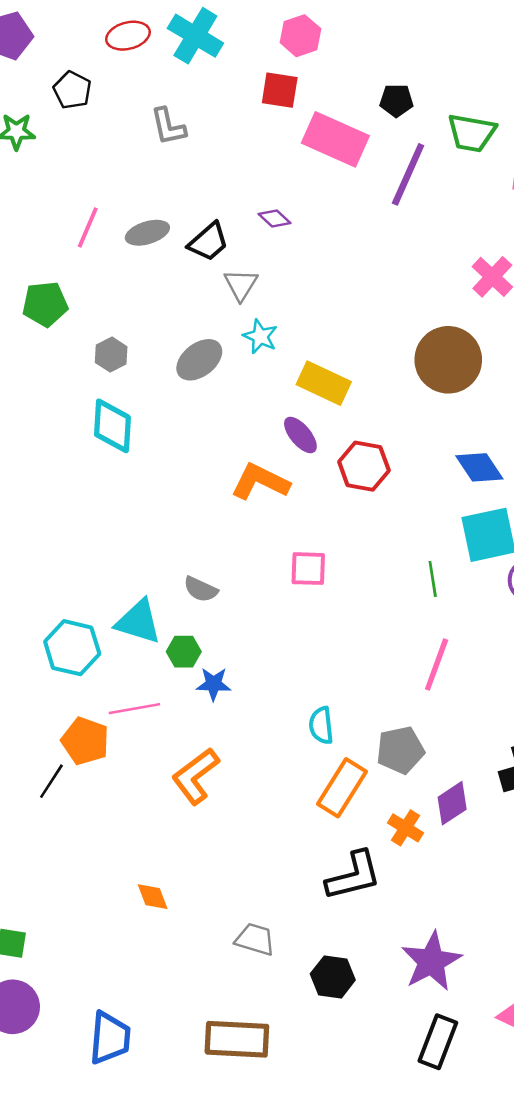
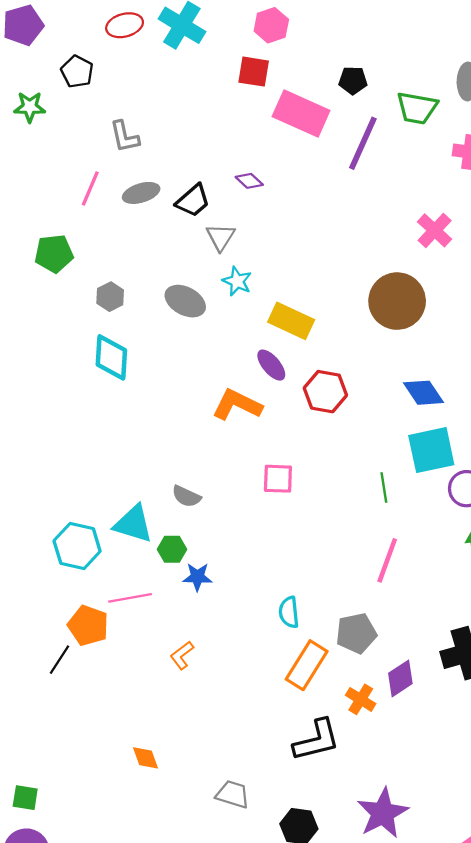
gray L-shape: (168, 126) -> (125, 137), moved
gray ellipse: (199, 360) -> (185, 301), turned 66
orange L-shape: (195, 776) -> (182, 655), size x0.6

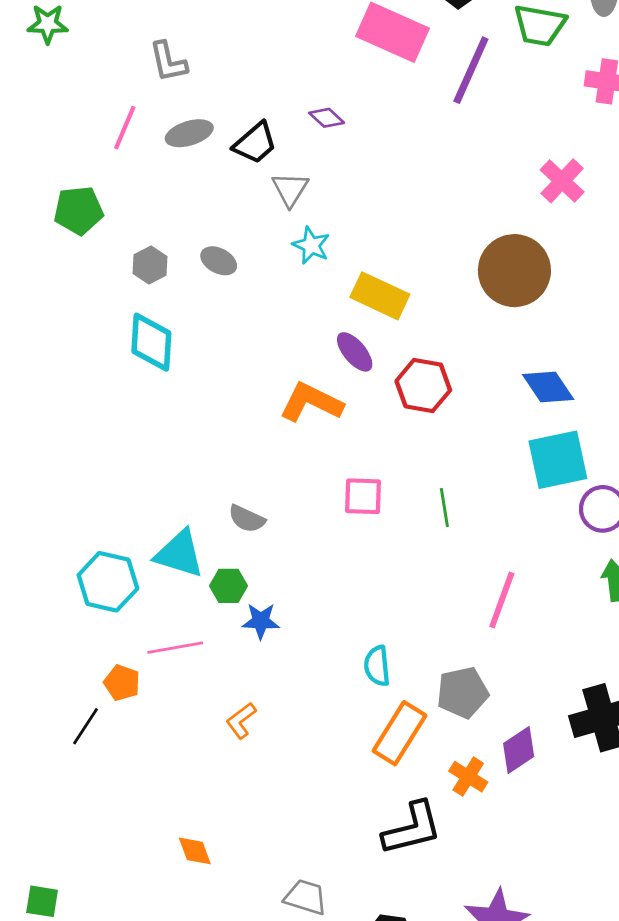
gray ellipse: (185, 301) -> (219, 261), moved, size x0.7
green line: (384, 488) -> (444, 507), moved
orange pentagon: (88, 625) -> (122, 683), size x0.7

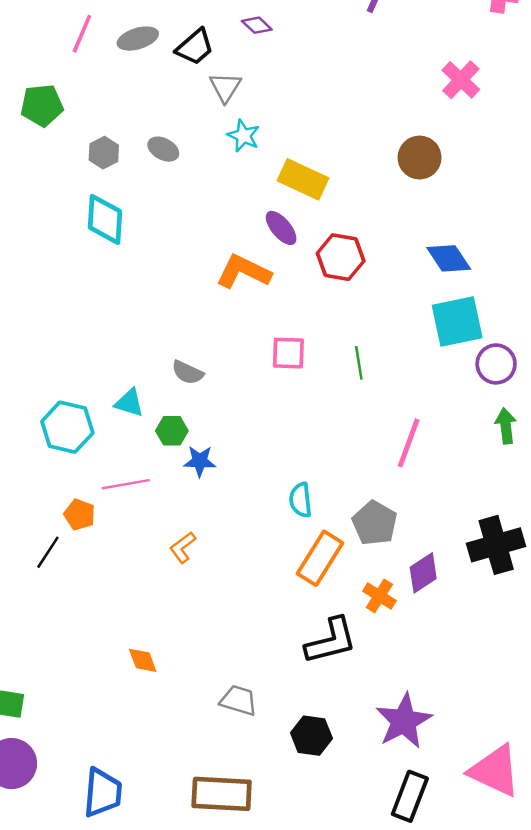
brown circle: (514, 271) -> (420, 158), size x0.7
cyan triangle: (179, 554) -> (129, 403), size x0.7
gray pentagon: (463, 693) -> (375, 523), turned -30

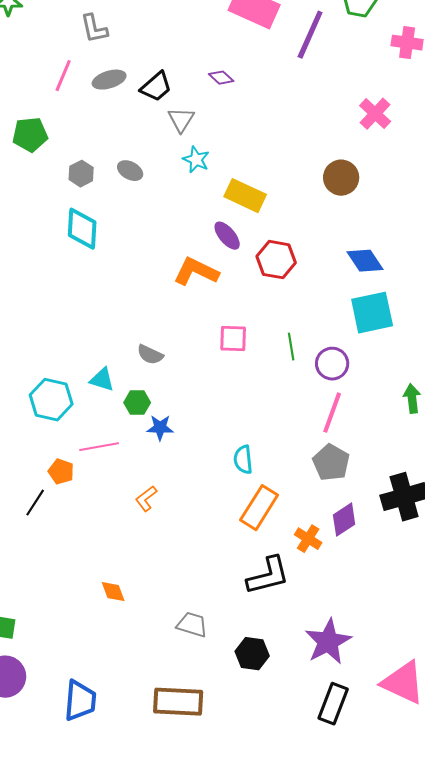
purple diamond: (257, 25) -> (221, 78), moved
purple circle: (496, 364) -> (332, 364), moved
gray pentagon: (375, 523) -> (331, 463), moved

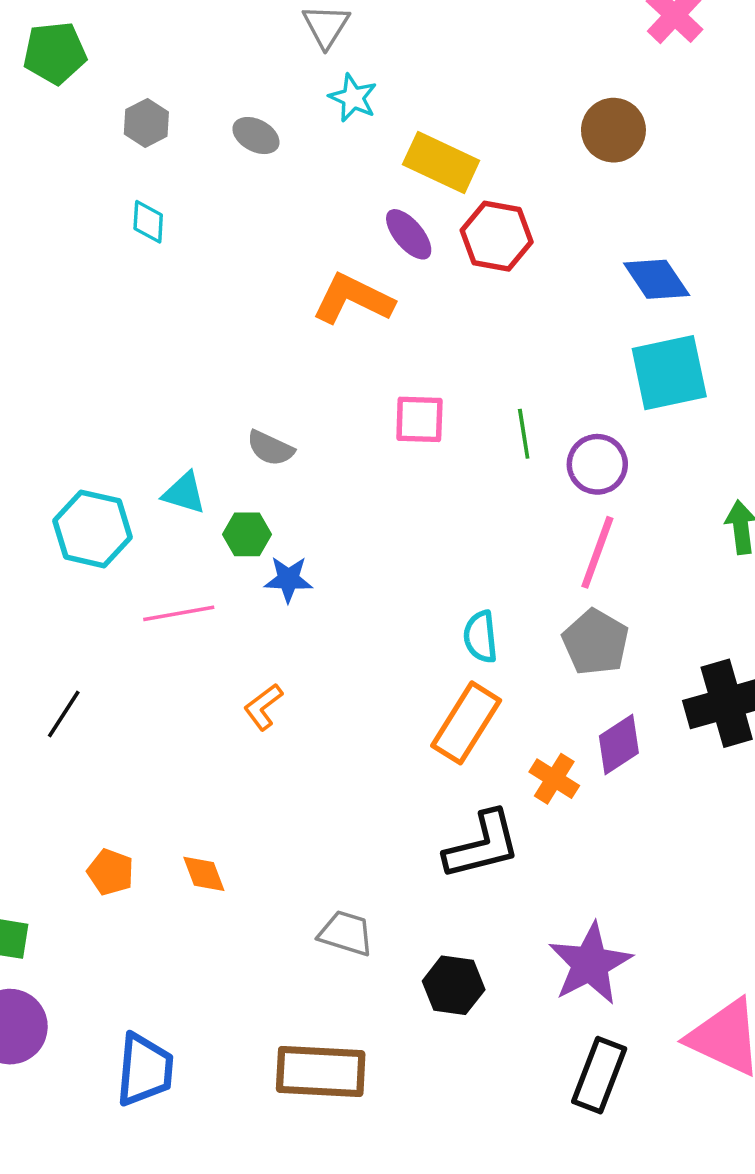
gray ellipse: (130, 171) -> (256, 136), moved
cyan diamond: (82, 229) -> (148, 222), size x0.6
red hexagon: (276, 260) -> (497, 236), moved
cyan semicircle: (243, 460) -> (481, 637), moved
orange pentagon: (61, 472) -> (110, 872), moved

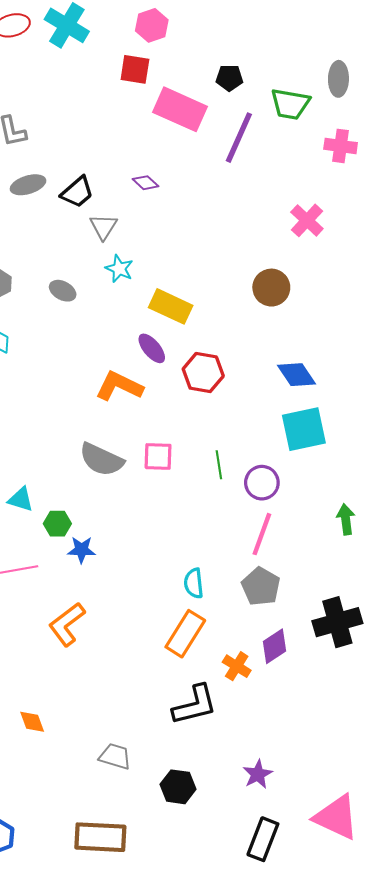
red hexagon: (497, 236) -> (203, 373), moved
gray semicircle: (270, 448) -> (101, 460), moved, size x1.6
orange L-shape: (263, 707) -> (67, 624), size x1.6
purple star: (590, 964) -> (258, 774), size x0.6

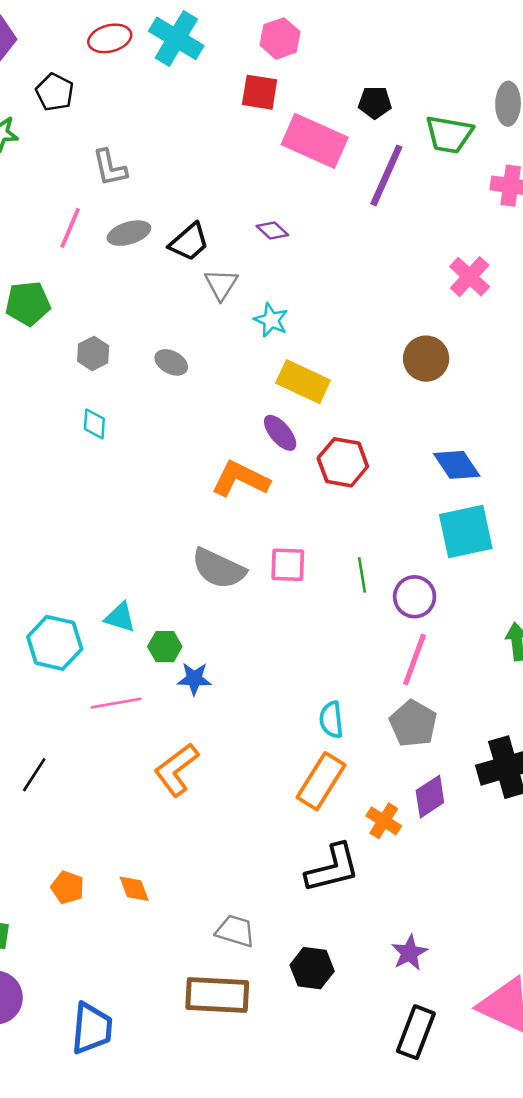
cyan star: (119, 269) -> (271, 320), moved
brown rectangle: (100, 837) -> (217, 995), moved

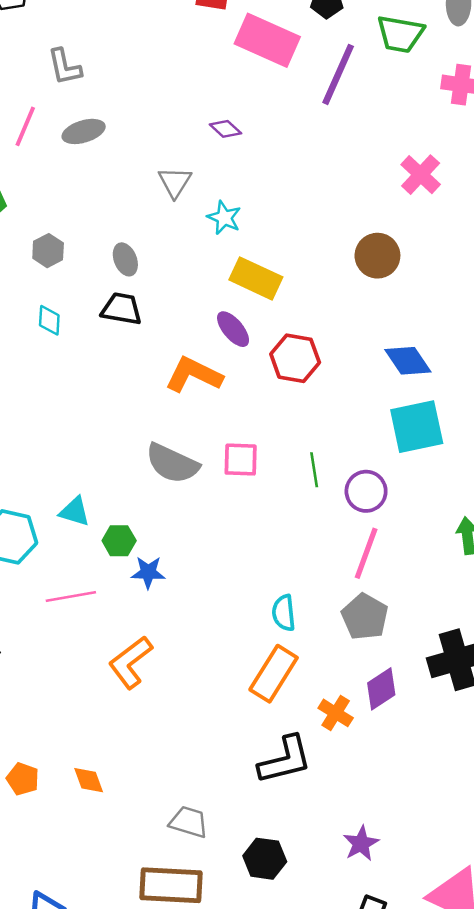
black trapezoid: (189, 242) -> (122, 309), moved, turned -129
gray ellipse: (171, 362) -> (125, 259), turned 40

